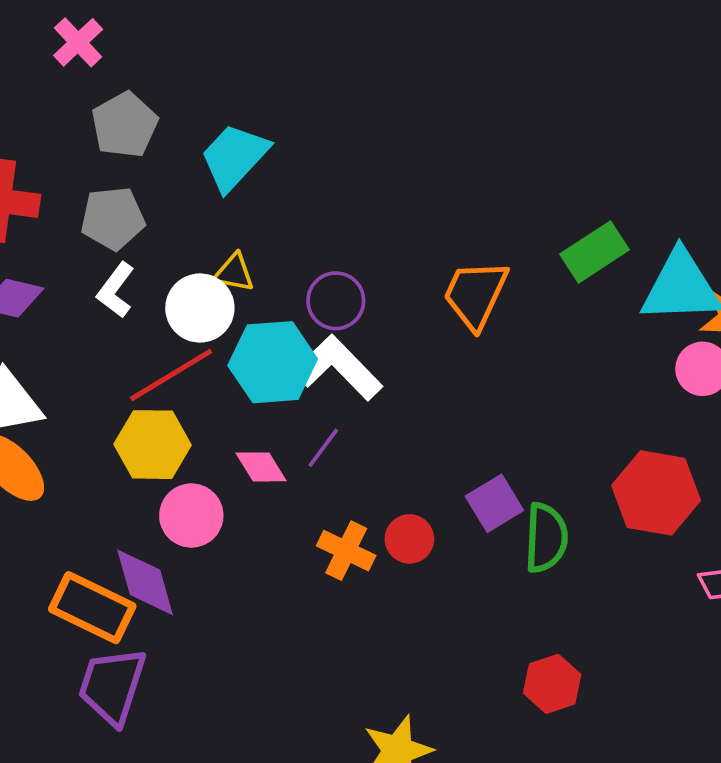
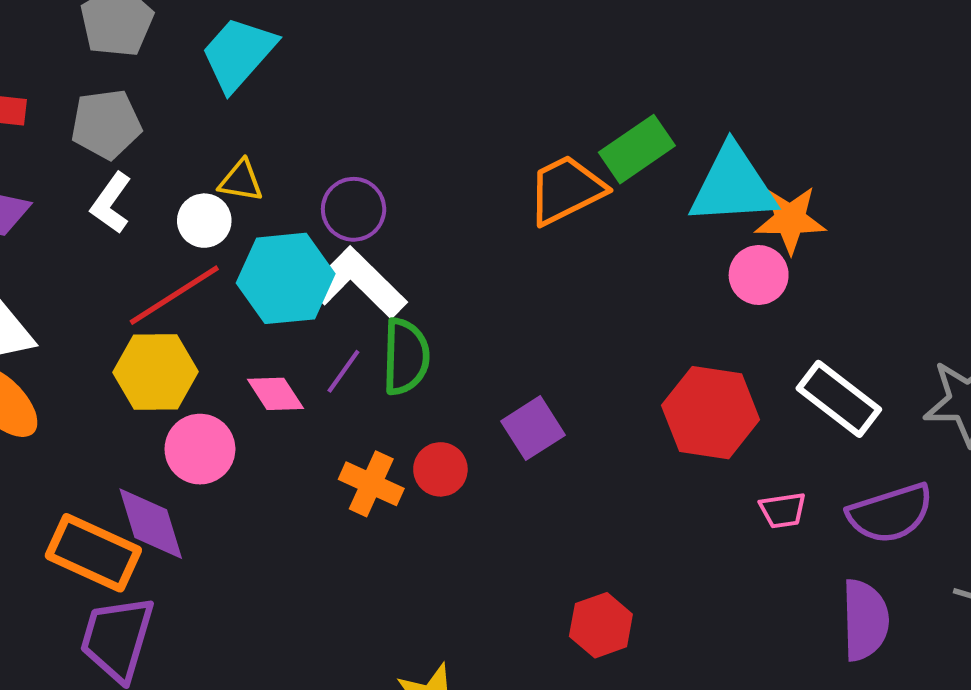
orange trapezoid: (476, 294) -> (566, 190), moved, turned 40
white circle: (200, 308) -> (204, 221), size x0.7
green semicircle: (546, 538) -> (406, 357), moved

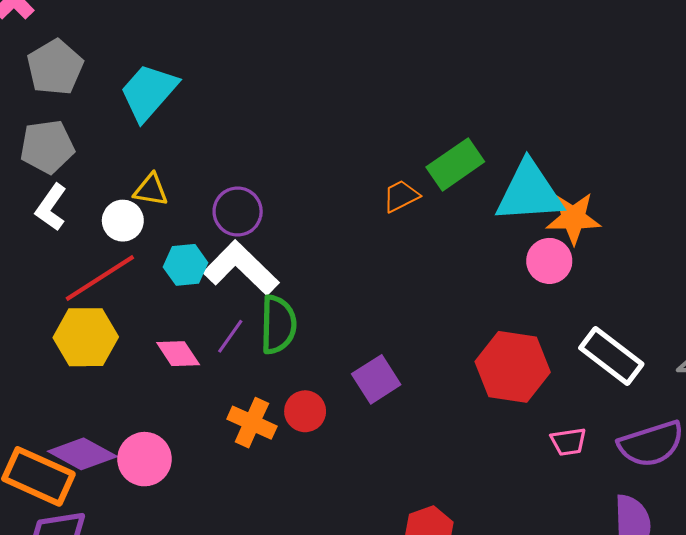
orange trapezoid: (566, 190) -> (401, 196), size x0.6
cyan hexagon: (286, 278) -> (186, 265), size x0.6
pink circle: (200, 449) -> (145, 459), moved
purple diamond: (151, 524) -> (82, 454), turned -44

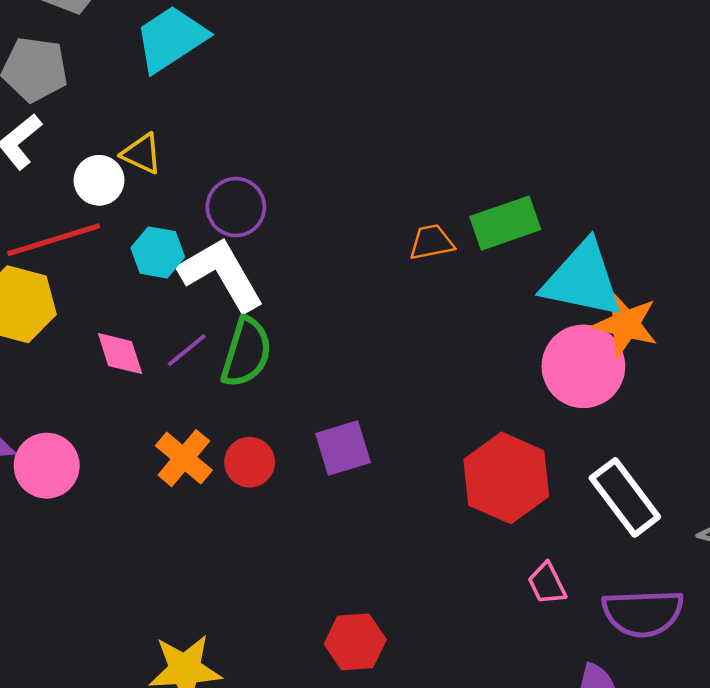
pink circle: (549, 261) -> (583, 366), size x1.5
pink trapezoid: (568, 442) -> (547, 584), turned 57

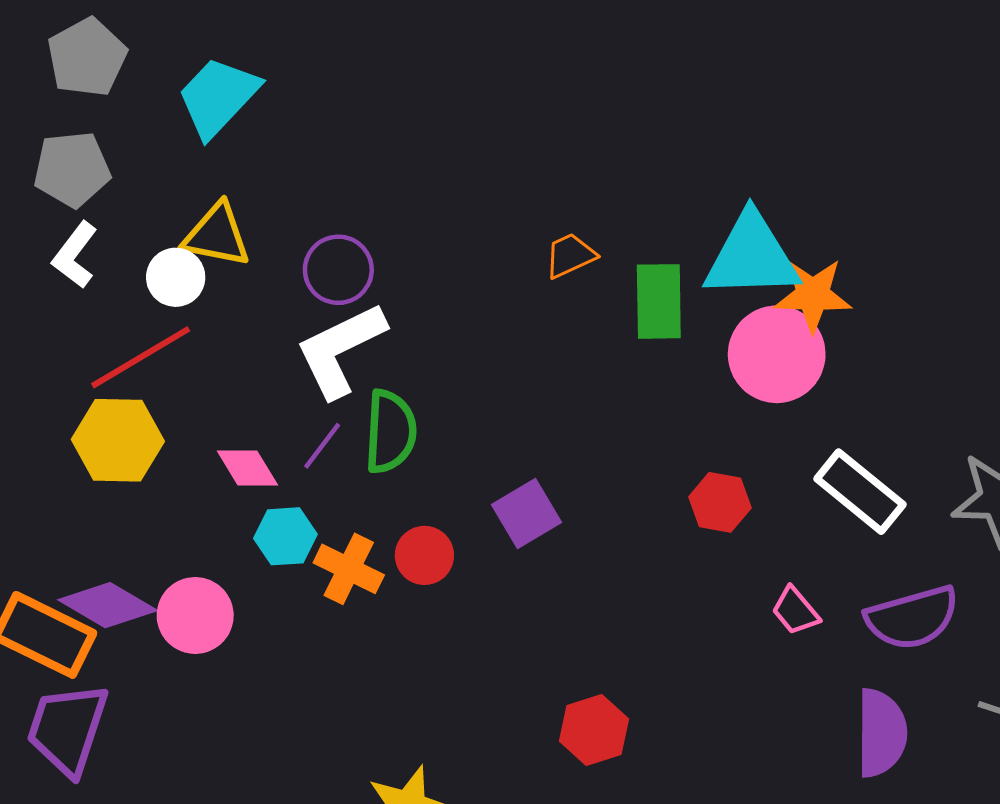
yellow triangle: (142, 154) -> (217, 235), size x1.4
green rectangle: (505, 223) -> (659, 301), moved, turned -58
cyan hexagon: (158, 252) -> (285, 536), moved
white L-shape: (221, 274) -> (340, 350), turned -72
red hexagon: (506, 478) -> (720, 502), size x0.6

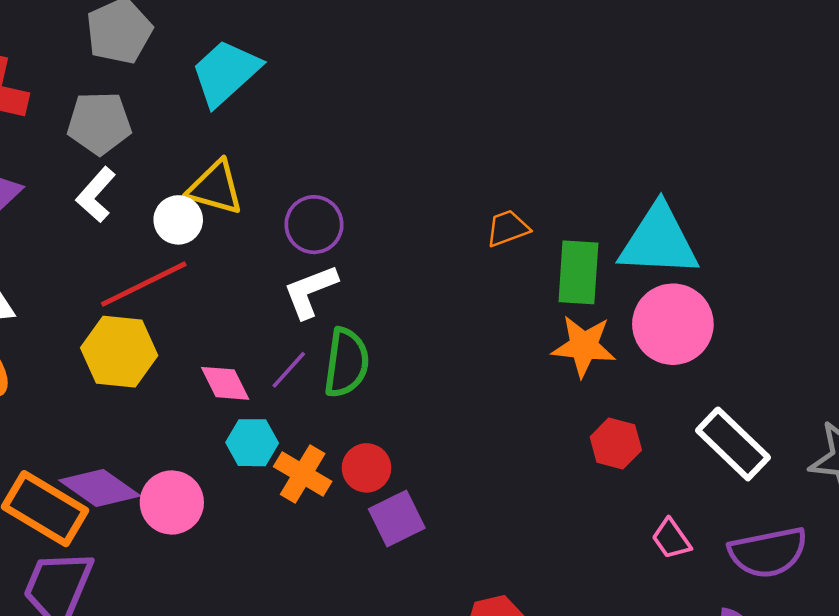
orange star: (813, 295) -> (584, 346), moved
white L-shape: (340, 350) -> (310, 291), size x0.7
purple square: (527, 514) -> (397, 519), moved

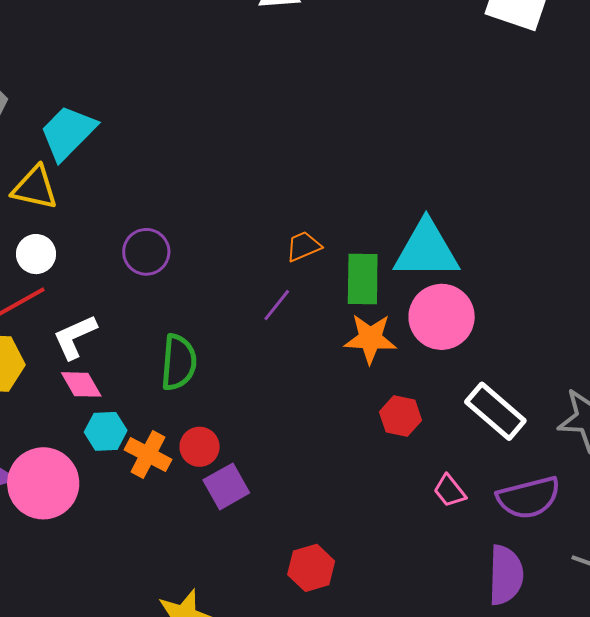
yellow triangle: (215, 188) -> (35, 188), moved
white L-shape: (310, 291) -> (75, 337), moved
purple line: (289, 370) -> (277, 305), moved
pink circle: (172, 502) -> (43, 483), size x1.4

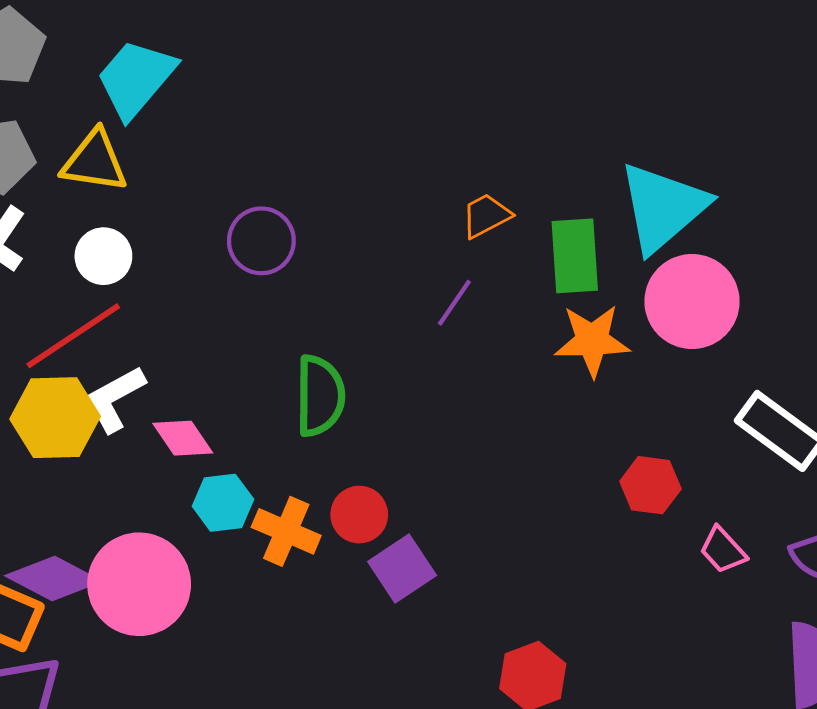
cyan triangle: (426, 250) -> (663, 207), turned -36
white L-shape: (75, 337) -> (115, 399), moved
red hexagon: (401, 416) -> (650, 485), moved

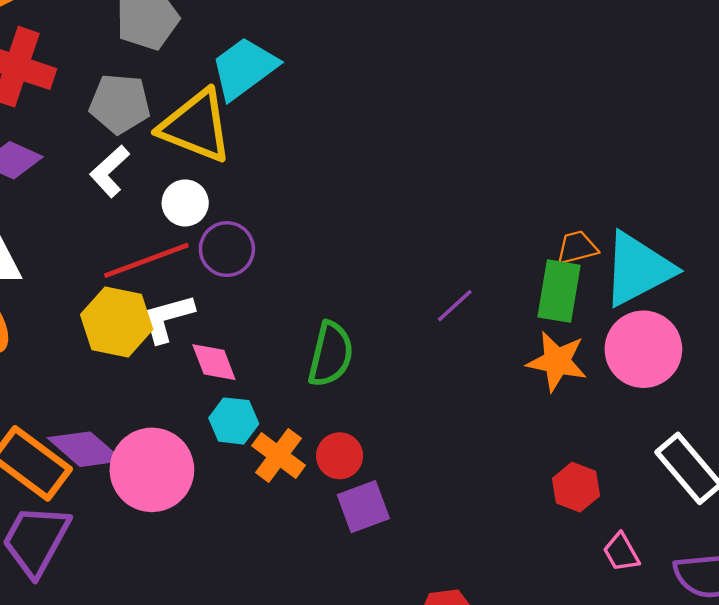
yellow triangle: (95, 161) -> (196, 126), size x1.4
orange trapezoid: (486, 216) -> (577, 248), moved
purple circle: (261, 241) -> (227, 249), moved

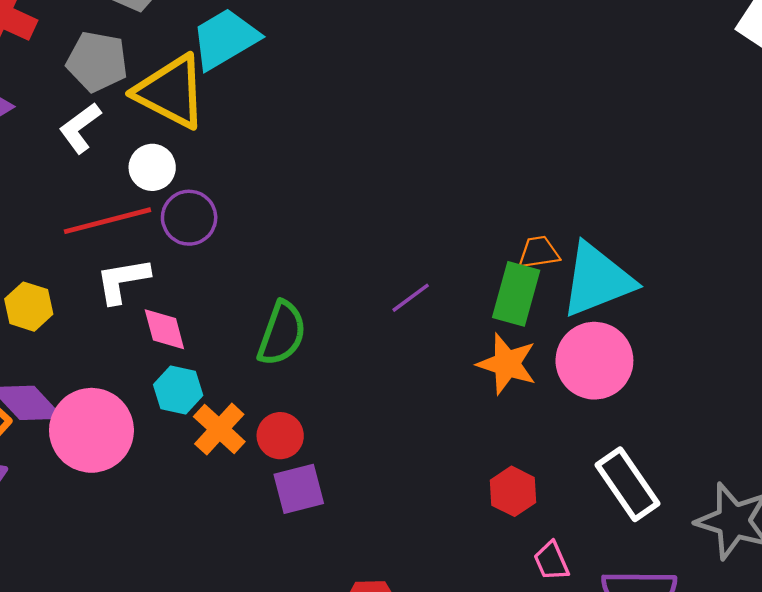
yellow hexagon: (117, 322) -> (29, 307), moved, size x0.7

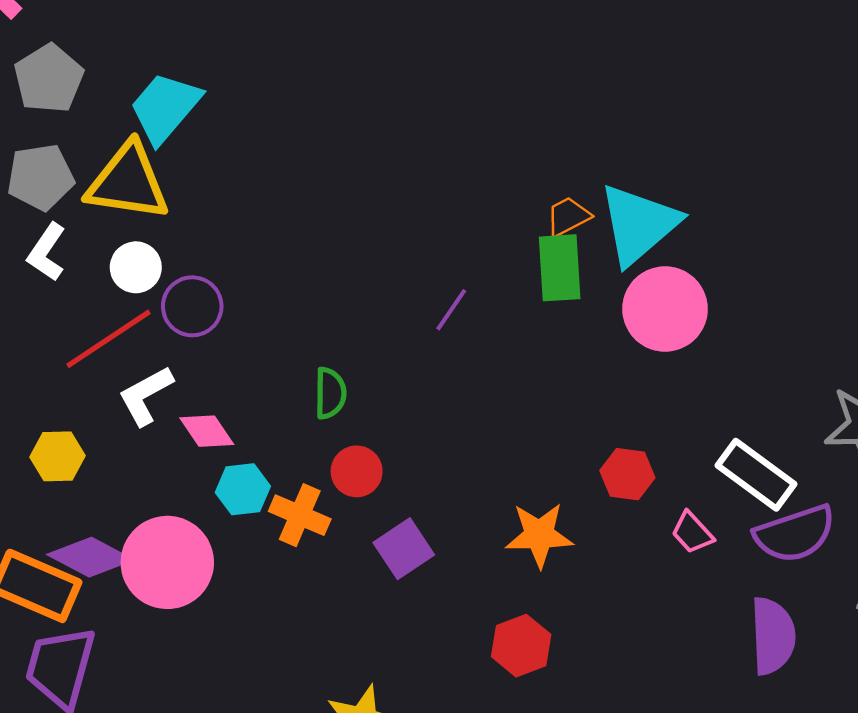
green semicircle: (282, 333) -> (330, 393), size x0.7
orange star: (507, 364) -> (539, 535), moved
red circle: (280, 436) -> (357, 471), moved
white rectangle: (627, 484) -> (756, 475), moved

